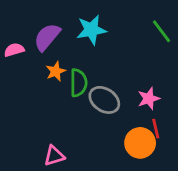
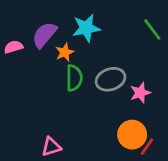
orange star: (56, 71) -> (65, 52), moved
gray ellipse: (104, 100) -> (111, 79), moved, turned -52
red line: (156, 129) -> (147, 147), moved, turned 48

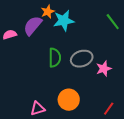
orange star: (65, 52) -> (48, 12), moved
orange circle: (132, 135) -> (69, 100), moved

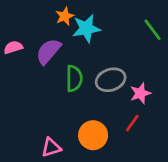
purple semicircle: (33, 26) -> (48, 51), moved
red line: (109, 109) -> (132, 123), moved

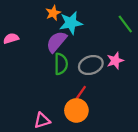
purple semicircle: (48, 51) -> (56, 42), moved
pink star: (140, 93) -> (115, 61), moved
red line: (132, 123) -> (81, 93), moved

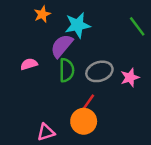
orange star: (53, 13) -> (42, 14), moved
pink semicircle: (11, 38) -> (29, 64), moved
pink star: (115, 61) -> (130, 77), moved

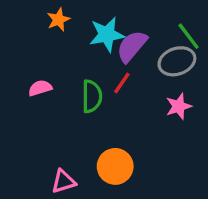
purple semicircle: (62, 46) -> (132, 46), moved
gray ellipse: (99, 71) -> (177, 61), moved
red line: (89, 102) -> (122, 83), moved

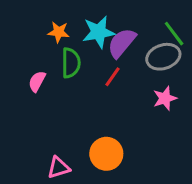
orange star: (58, 20) -> (59, 32), moved, turned 30
pink semicircle: (40, 88) -> (37, 81), turned -45
green semicircle: (92, 96) -> (71, 63), moved

